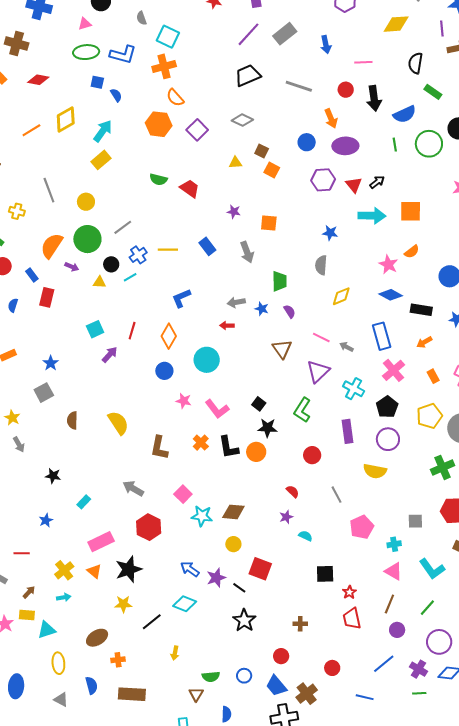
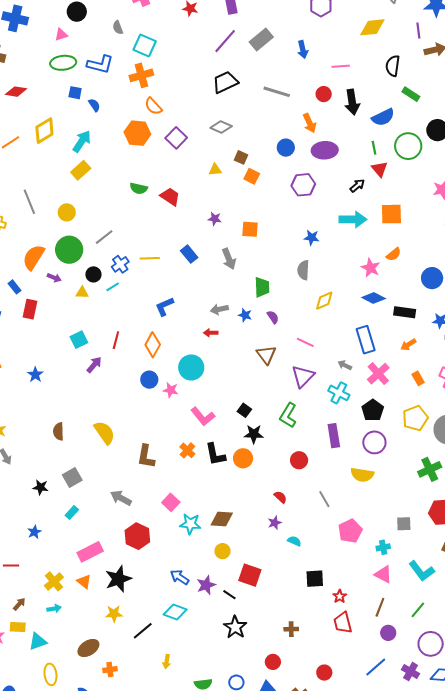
red triangle: (354, 185) -> (380, 169), moved
gray arrow: (346, 347) -> (345, 365), moved
gray square: (44, 393) -> (72, 477), moved
pink star: (184, 401) -> (171, 390), moved

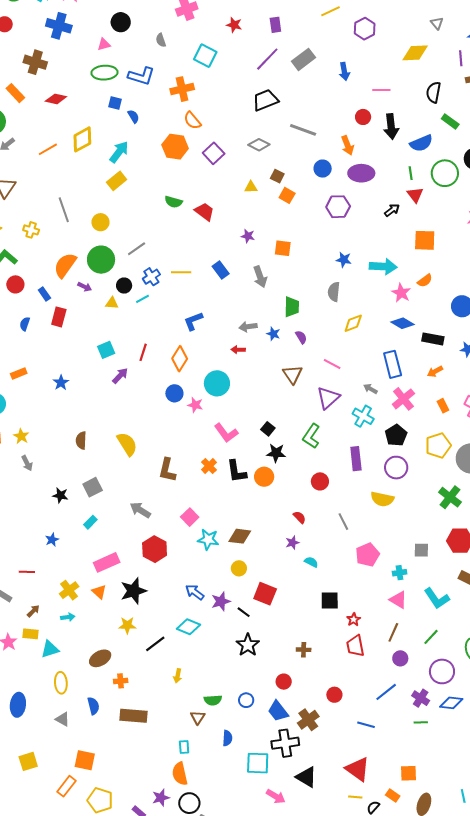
cyan square: (145, 45) -> (205, 56), moved
gray line: (277, 92) -> (303, 130), moved
cyan arrow: (353, 219) -> (383, 267), moved
green cross: (430, 469) -> (450, 497), turned -30

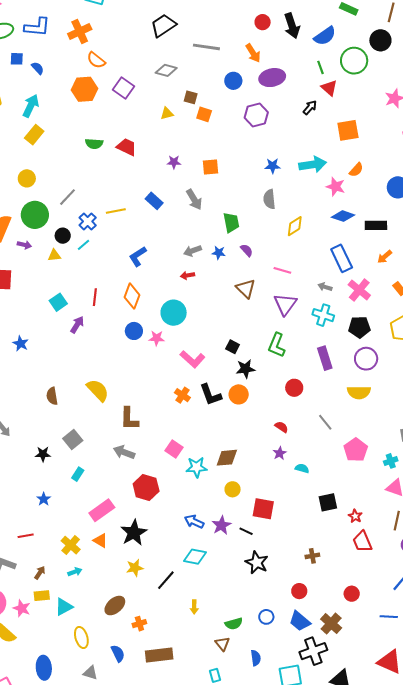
black pentagon: (396, 435) -> (359, 327), turned -30
brown L-shape: (167, 470) -> (129, 419), moved

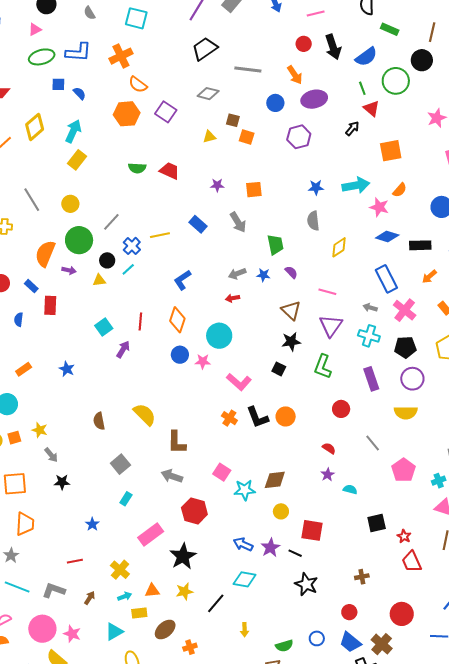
black star: (245, 369) -> (291, 342), moved
black star: (43, 454) -> (62, 482), moved
orange triangle: (100, 541) -> (152, 591), moved, turned -35
red circle: (352, 594) -> (402, 614), size x1.5
yellow rectangle: (42, 596) -> (139, 613), moved

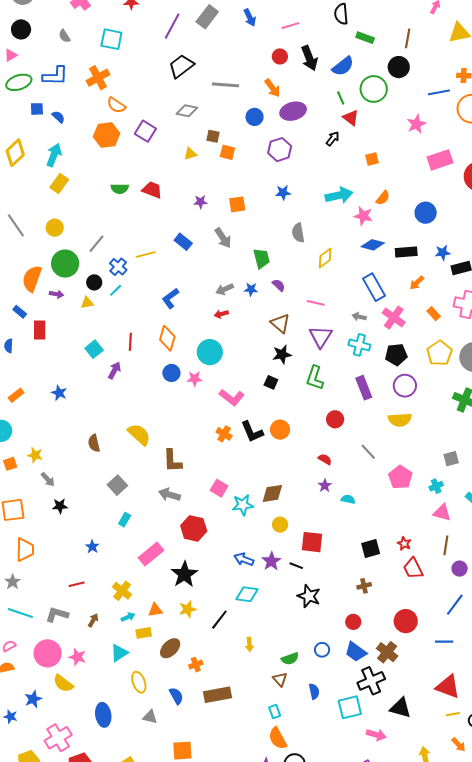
orange square: (391, 151) -> (372, 159), size x0.6
blue star: (316, 187) -> (283, 193), moved
black square: (377, 523) -> (371, 548), moved

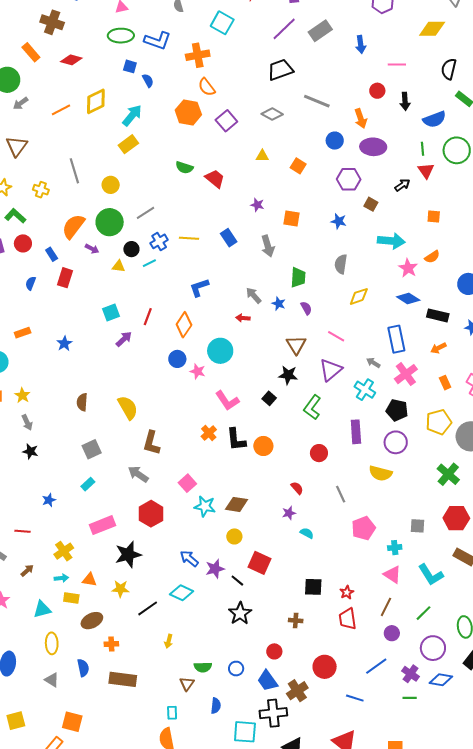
black arrow: (309, 58) -> (405, 101), size x0.7
brown square: (213, 136) -> (371, 204), moved
gray arrow: (225, 289) -> (254, 295), turned 54

